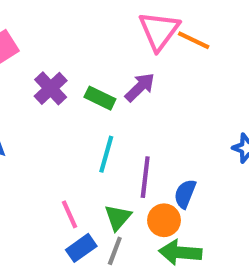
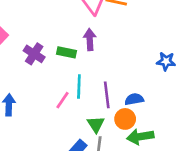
purple arrow: (140, 87) -> (90, 40), turned -35
blue semicircle: (185, 194) -> (134, 99), turned 72
pink line: (69, 214) -> (63, 100), moved, turned 72

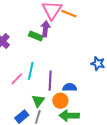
purple arrow: (90, 40) -> (45, 29), moved
green rectangle: (67, 52) -> (36, 36), moved

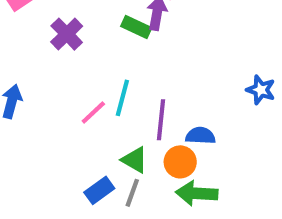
green triangle: (38, 101) -> (135, 160), turned -40

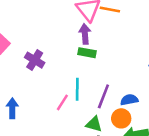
green rectangle: (136, 27) -> (87, 53), moved
purple line: (161, 120) -> (103, 96), turned 30

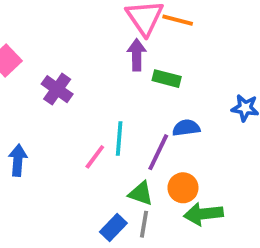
green rectangle: (87, 53) -> (167, 79), moved
blue semicircle: (129, 100) -> (186, 128), moved

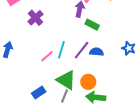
purple line: (158, 152) -> (82, 50), moved
green triangle: (141, 193) -> (66, 80), size x1.5
blue rectangle: (113, 228) -> (39, 92), moved

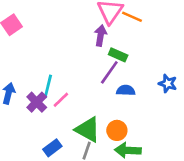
purple cross: (35, 18) -> (37, 102), moved
cyan line: (61, 50) -> (48, 86), moved
purple line: (82, 50) -> (109, 72), moved

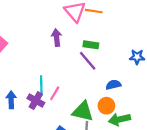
purple arrow: (101, 36) -> (57, 38), moved
purple line: (109, 72) -> (88, 61), turned -60
blue semicircle: (126, 90) -> (113, 85), moved

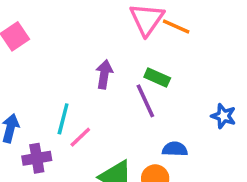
purple arrow: (57, 38) -> (104, 74), moved
purple cross: (36, 101) -> (37, 158), moved, turned 35

